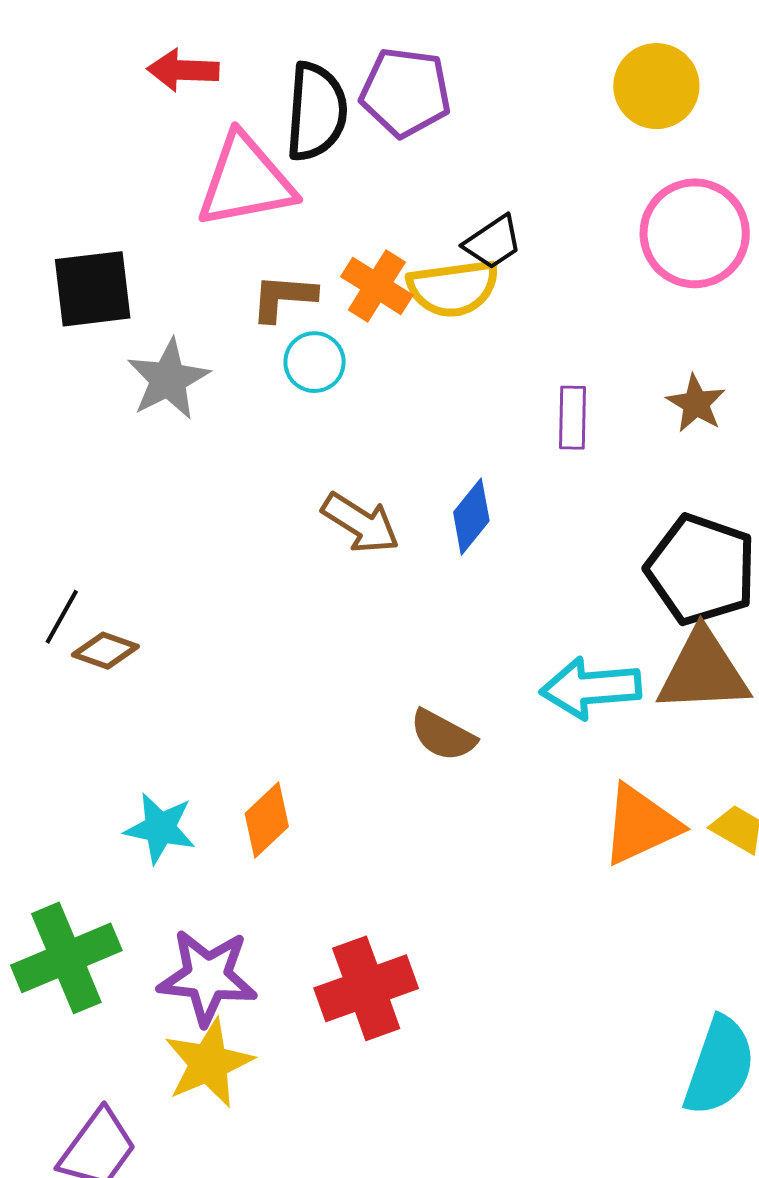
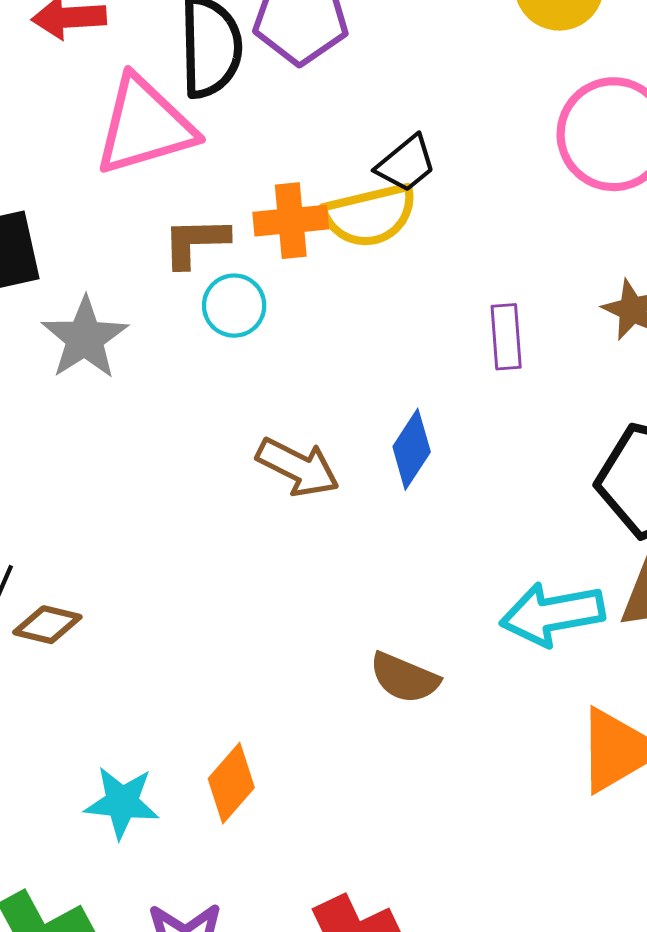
orange cross: (377, 286) -> (291, 221), turned -32

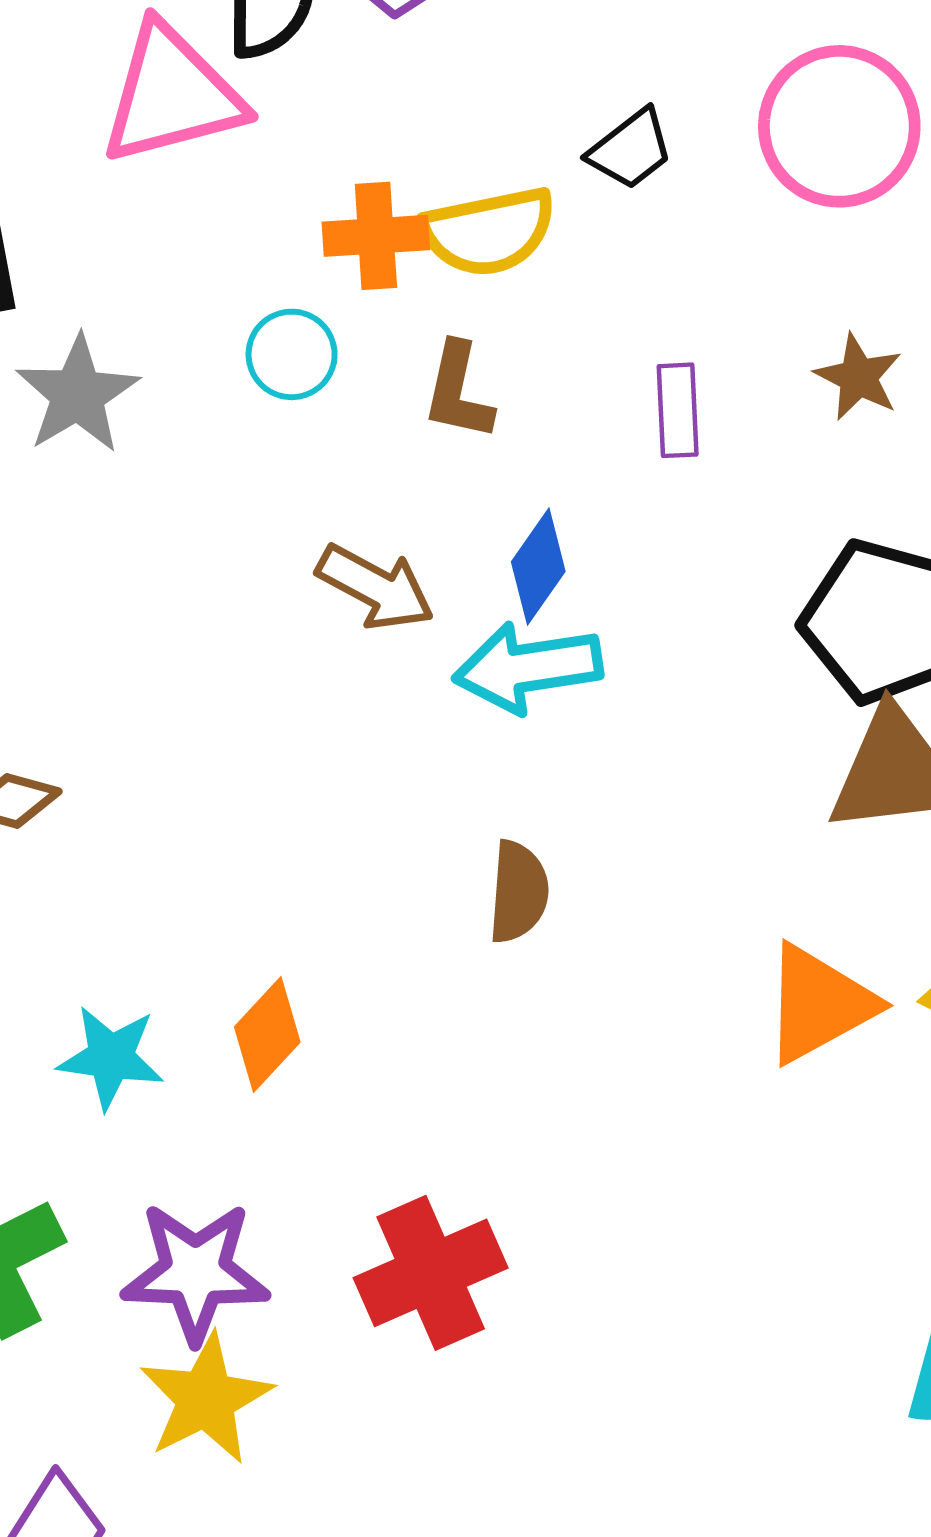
black trapezoid: (406, 164) -> (631, 149), moved
brown L-shape: (195, 242) -> (458, 391), moved, turned -78
cyan arrow: (552, 614) -> (528, 668), moved
brown semicircle: (404, 678) -> (518, 892), turned -110

